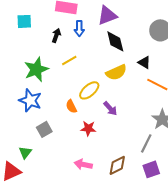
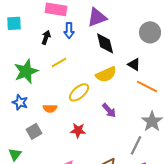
blue star: (30, 100) -> (20, 102), size x0.7
orange semicircle: (71, 106) -> (50, 108), moved, turned -64
purple arrow: (110, 108) -> (109, 110), moved

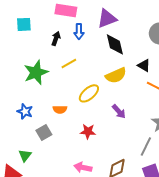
blue star: (20, 102) -> (25, 111), moved

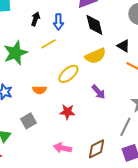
blue arrow: (79, 31) -> (58, 22), moved
gray square: (44, 132) -> (28, 121), moved

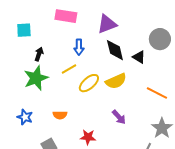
black arrow: (35, 19) -> (39, 54), moved
black triangle: (123, 46) -> (139, 57), moved
yellow ellipse: (68, 74) -> (89, 83), moved

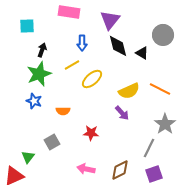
purple triangle: (107, 24) -> (110, 20), turned -30
yellow semicircle: (116, 81) -> (129, 91), moved
blue star: (25, 117) -> (34, 101), moved

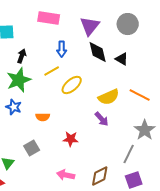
gray circle: (163, 35) -> (128, 24), moved

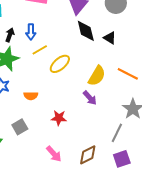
blue arrow: (62, 49) -> (31, 32), moved
yellow semicircle: (109, 97) -> (97, 76), turned -35
pink arrow: (66, 175) -> (54, 154), turned -144

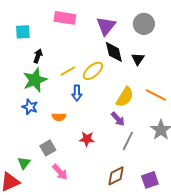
blue arrow: (31, 32) -> (77, 93), moved
black triangle: (110, 38) -> (138, 59), turned 32
yellow ellipse: (60, 64) -> (93, 71), moved
gray line: (117, 133) -> (128, 141), moved
pink arrow: (54, 154) -> (60, 172), moved

